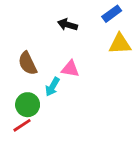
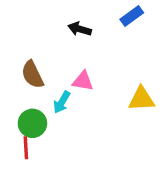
yellow triangle: (120, 44) -> (141, 99), moved
red line: (22, 125) -> (26, 148), turned -60

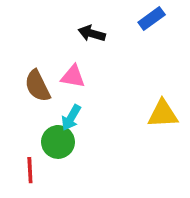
pink triangle: (83, 81) -> (73, 76), moved
green circle: (32, 123) -> (58, 142), moved

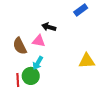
black arrow: (92, 33) -> (49, 27), moved
red line: (30, 170) -> (18, 80), moved

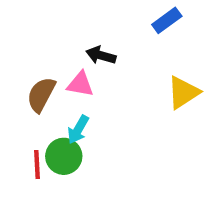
brown semicircle: (20, 46) -> (41, 94), turned 54
yellow triangle: (87, 61) -> (183, 92), moved, turned -30

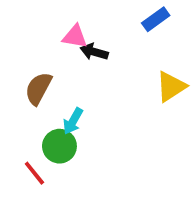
pink triangle: (80, 84) -> (75, 37), moved
red line: (37, 165) -> (34, 173), moved, turned -36

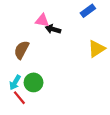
cyan arrow: (73, 121) -> (15, 82), moved

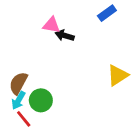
yellow triangle: (97, 49) -> (118, 75), moved
brown semicircle: (22, 50) -> (18, 83), moved

